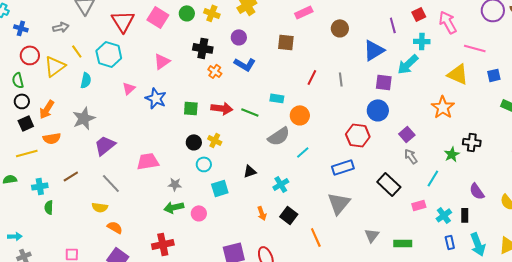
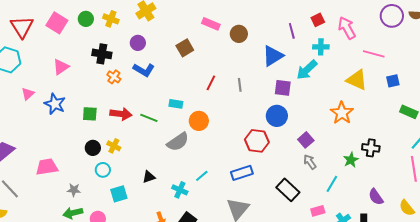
pink rectangle: (304, 12) -> (211, 24), moved, turned 48
brown square: (286, 42) -> (185, 48), turned -36
cyan line: (303, 152) -> (202, 176), moved
cyan cross: (281, 184) -> (180, 190), turned -35

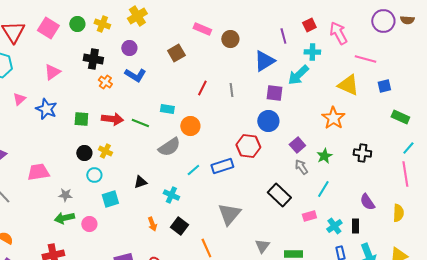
green star: (351, 160) -> (324, 156), moved
blue rectangle: (242, 173) -> (222, 166), moved
cyan line: (202, 176) -> (193, 170), moved
yellow semicircle: (407, 208) -> (398, 213), turned -138

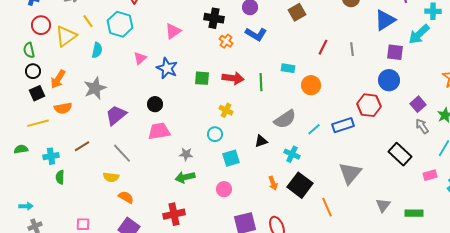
green line: (140, 123) -> (261, 82), turned 66
gray semicircle: (169, 147) -> (285, 119), moved
black circle: (84, 153) -> (155, 104), moved
pink circle: (89, 224) -> (224, 189), moved
black square: (179, 226) -> (300, 185), size x1.4

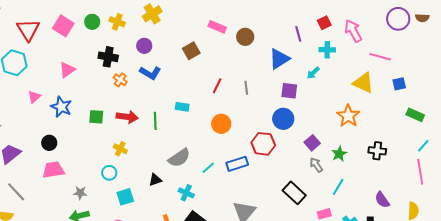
cyan arrow: (419, 34) -> (313, 73), size x0.6
orange circle: (311, 85) -> (221, 124), moved

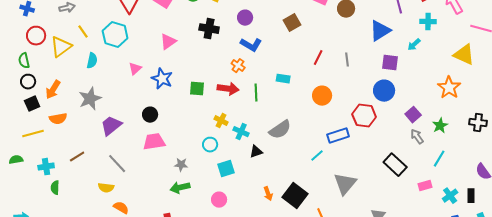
orange cross: (120, 80) -> (238, 66), moved
cyan line: (208, 168) -> (317, 156), moved
cyan cross: (186, 193) -> (241, 132), moved

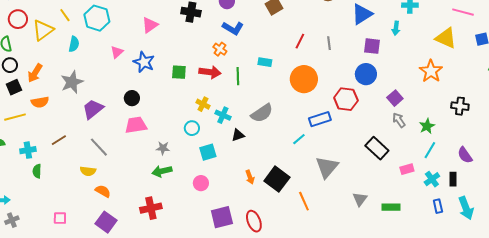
cyan arrow: (414, 45) -> (396, 28), turned -40
orange circle: (322, 96) -> (304, 79), size x1.4
green star: (440, 126) -> (427, 126), moved
cyan line: (439, 159) -> (430, 150), moved

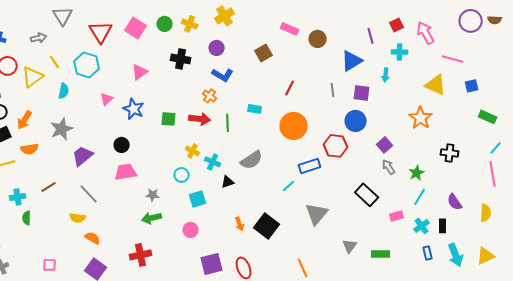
gray line: (329, 43) -> (333, 90), moved
orange line: (304, 201) -> (303, 268), moved

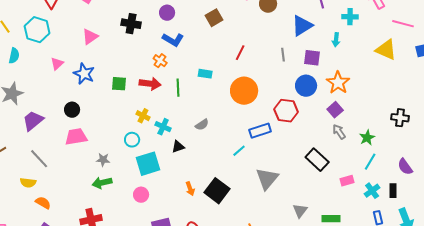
orange star: (421, 118) -> (338, 83), moved
gray semicircle: (252, 160) -> (202, 125), size x0.6
cyan square: (198, 199) -> (148, 164), size x1.4

